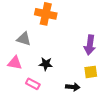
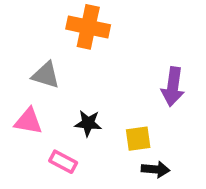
yellow square: (91, 72) -> (138, 139), moved
black arrow: (73, 87) -> (156, 169), moved

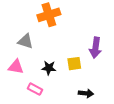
orange cross: (88, 27) -> (49, 15), turned -30
yellow square: (138, 139) -> (74, 64), moved

